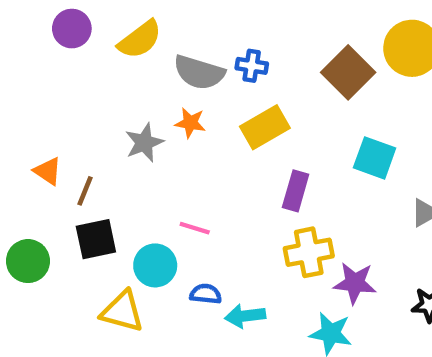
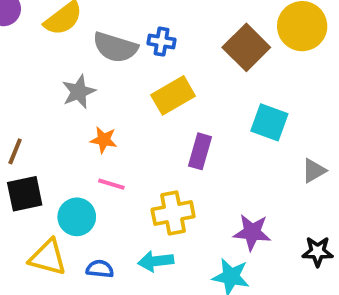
orange star: (190, 123) -> (104, 140), moved
gray star: (144, 143) -> (79, 92), moved
yellow cross: (309, 252) -> (173, 213), moved
blue semicircle: (206, 294) -> (100, 269), moved

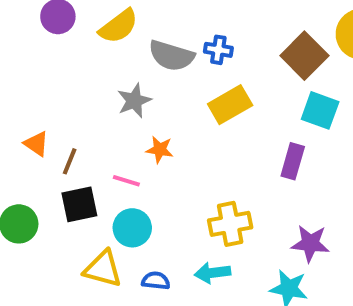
cyan square: (269, 122) -> (320, 110), moved
purple rectangle: (200, 151) -> (293, 161), moved
pink line: (111, 184) -> (126, 181), moved

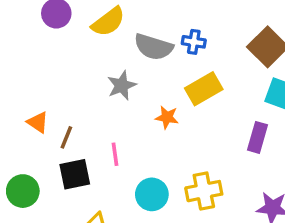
orange star: (160, 150) -> (167, 117), moved
pink line: (126, 181) -> (115, 154), turned 65
cyan circle: (132, 228) -> (152, 194), moved

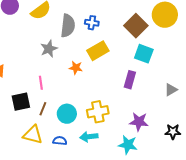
gray semicircle: (154, 47) -> (68, 26), turned -100
brown line: (66, 137) -> (43, 109), moved
pink line: (115, 154) -> (41, 83), moved

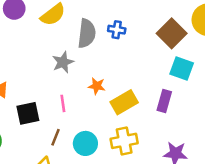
yellow rectangle: (98, 51) -> (124, 102), moved
pink line: (41, 83) -> (63, 103), moved
black square: (21, 102) -> (28, 113), moved

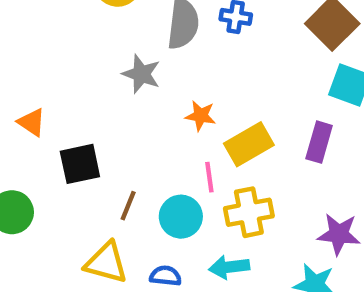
gray star: (63, 62) -> (141, 74), turned -30
pink line: (63, 103) -> (209, 177), moved

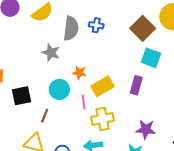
cyan circle: (181, 217) -> (59, 89), moved

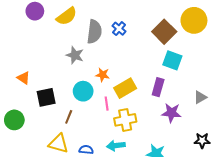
blue cross: (96, 25) -> (119, 29), turned 32
purple star: (146, 129) -> (171, 113), moved

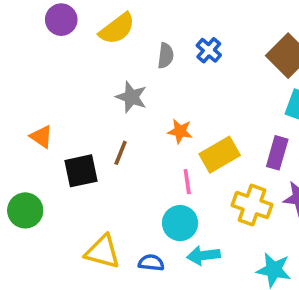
gray semicircle: (94, 32) -> (166, 56), size x0.6
cyan circle: (83, 91) -> (180, 223), moved
brown line: (69, 117) -> (121, 153), moved
yellow cross: (125, 120) -> (252, 205), moved, turned 30

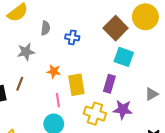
blue cross: (209, 50) -> (72, 37), moved, turned -32
gray star: (131, 97) -> (26, 52), turned -30
yellow rectangle: (220, 155) -> (76, 85), turned -70

